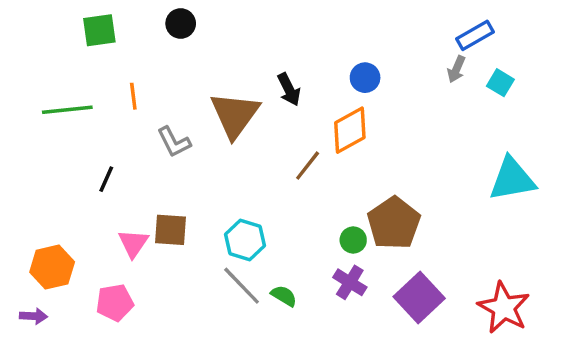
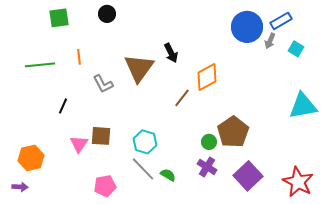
blue circle: (365, 78) -> (247, 27), moved, size x1.8
pink pentagon: (115, 303) -> (105, 186), moved

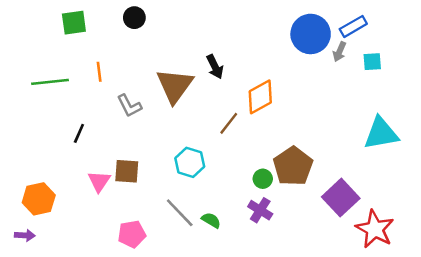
cyan square: (296, 49) -> (372, 62), turned -35
cyan hexagon: (145, 142) -> (190, 162), moved
purple square: (248, 176) -> (341, 198), moved

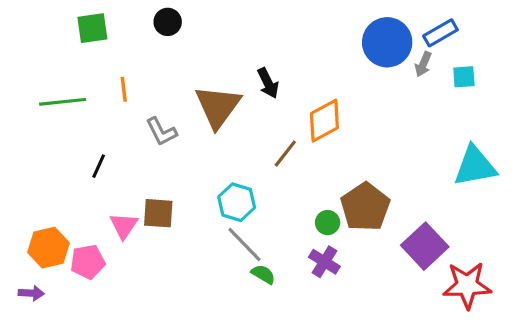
gray line: (180, 213) -> (244, 245), moved
red star: (375, 229) -> (467, 285), turned -30
pink pentagon: (132, 234) -> (88, 262), moved

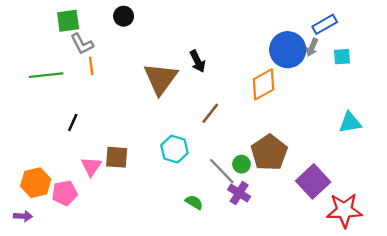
blue circle: (387, 42) -> (288, 50), moved
orange diamond: (324, 121) -> (263, 84), moved
gray L-shape: (161, 132) -> (82, 44), moved
cyan triangle: (475, 166) -> (350, 123), size x0.7
gray line: (244, 245) -> (222, 171), moved

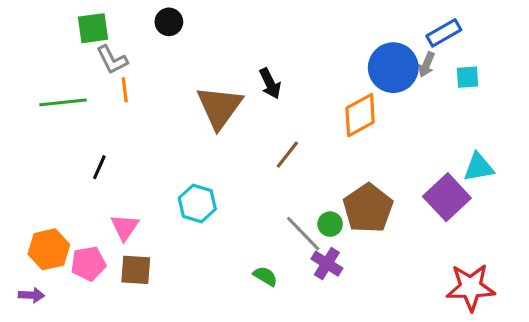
cyan hexagon: (174, 149) -> (197, 204), moved
brown square: (117, 157) -> (136, 270), moved
purple square: (313, 181) -> (447, 197), moved

